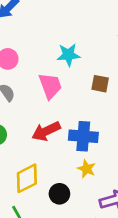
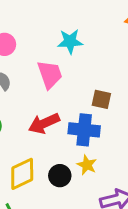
brown square: (100, 84) -> (101, 99), moved
black circle: (59, 194) -> (60, 176), moved

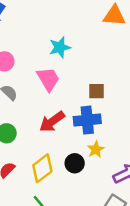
yellow star: (87, 165) -> (96, 149), turned 30

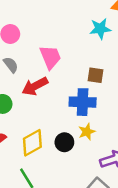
cyan star: (60, 47) -> (100, 29), moved
red arrow: (52, 122) -> (35, 86), moved

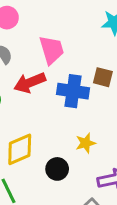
blue cross: (83, 102) -> (73, 91), moved
black circle: (64, 142) -> (57, 169), moved

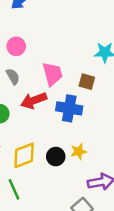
brown square: (103, 77) -> (87, 82), moved
black circle: (57, 169) -> (56, 157), moved

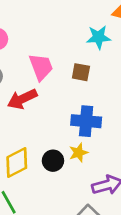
blue cross: (69, 108) -> (86, 121), moved

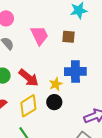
red arrow: (22, 99) -> (29, 78), moved, turned -110
yellow star: (79, 153) -> (56, 84), moved

